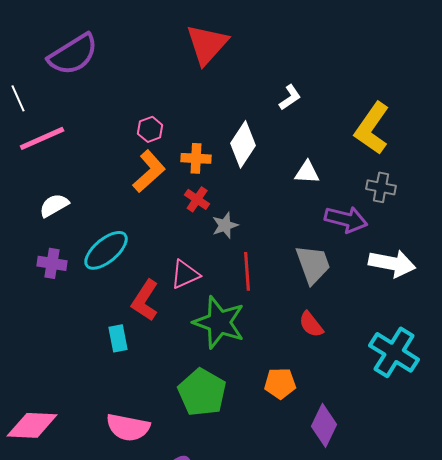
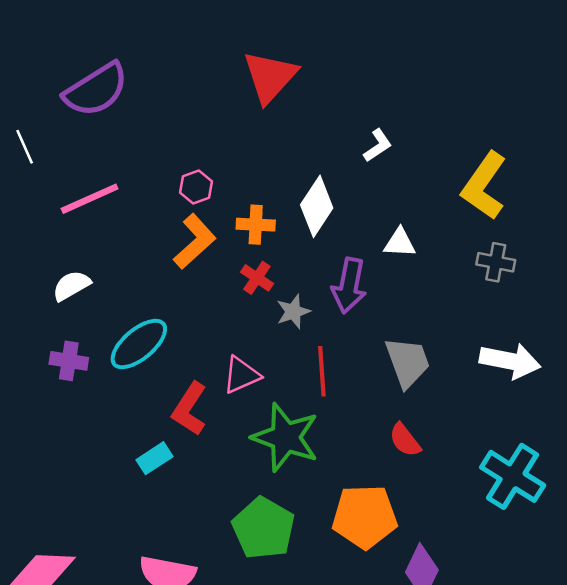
pink line: (42, 138) -> (90, 199), moved
purple arrow: (346, 219) -> (349, 286), moved, turned 87
cyan rectangle: (118, 338) -> (154, 458), turned 68
orange pentagon: (280, 383) -> (365, 517), size x1.6

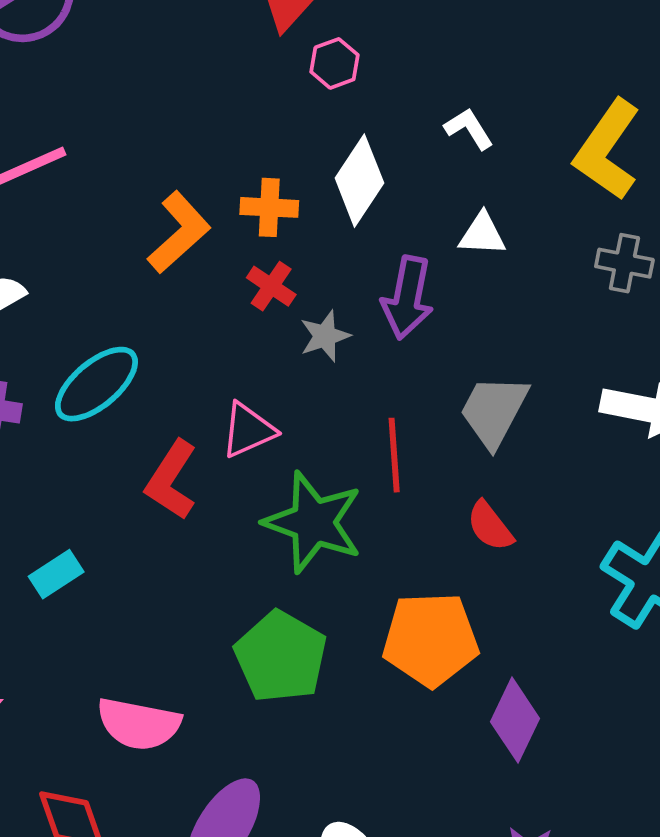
white L-shape: (378, 145) -> (469, 129), moved, turned -88
pink hexagon: (196, 187) -> (335, 63), moved
gray trapezoid: (407, 362) -> (494, 411), turned -132
red line: (322, 371) -> (394, 455), moved
cyan rectangle: (154, 458) -> (56, 574), moved

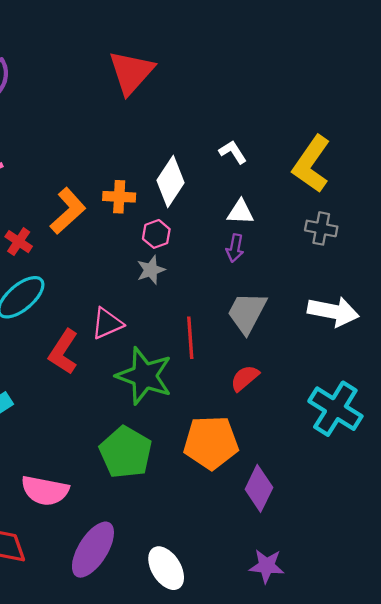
pink hexagon: (335, 63) -> (156, 234), moved
red cross: (271, 286) -> (19, 242), moved
purple arrow: (407, 298) -> (235, 248), moved, size x0.6
red semicircle: (490, 526) -> (245, 378), turned 88

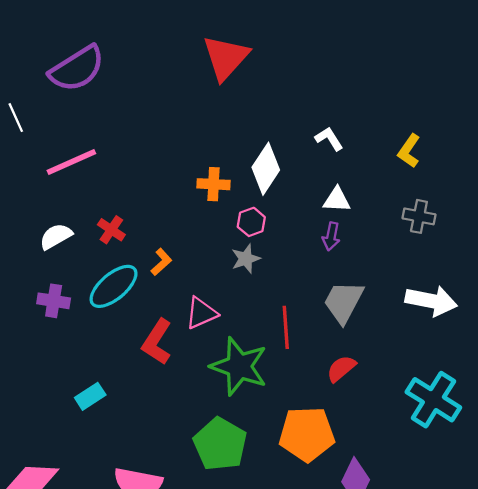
yellow L-shape: (311, 164) -> (409, 151), size x0.6
orange L-shape: (68, 211) -> (161, 262), moved, size x0.6

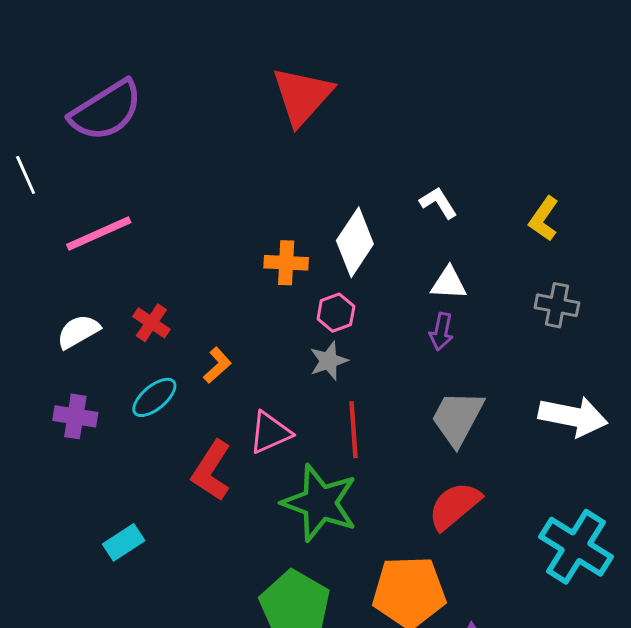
cyan ellipse: (114, 286) -> (154, 397), size x0.7
red line: (286, 327) -> (353, 430), moved
red semicircle: (341, 369) -> (454, 506), size x1.4

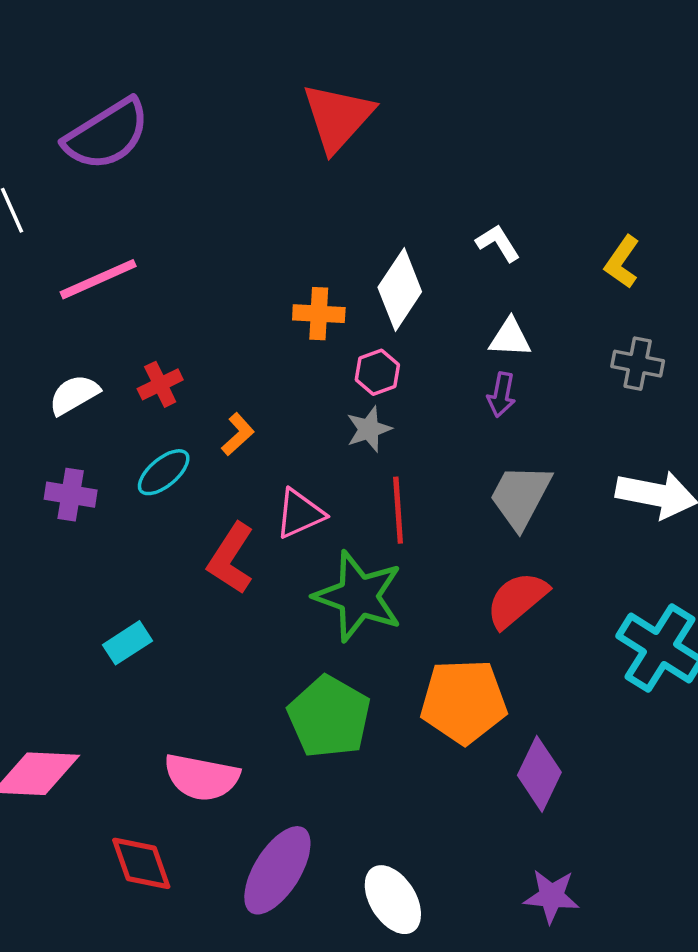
red cross: (151, 323) -> (160, 384), turned 30

